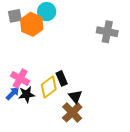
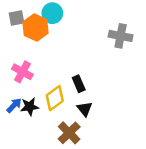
pink cross: (20, 78) -> (22, 72), moved
black rectangle: (62, 78) -> (79, 84), moved
brown cross: (72, 112) -> (69, 133), moved

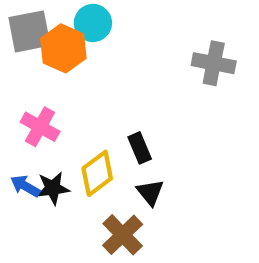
gray square: (16, 18) -> (29, 31), size x1.5
blue arrow: (14, 105) -> (25, 186), turned -105

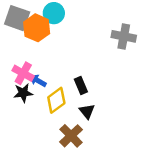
gray square: (29, 31) -> (17, 18), turned 30
blue arrow: (25, 186) -> (38, 81), moved
black star: (53, 188) -> (23, 93), moved

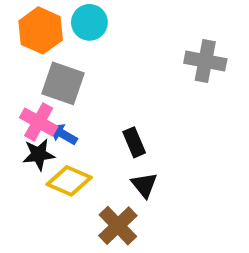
gray square: (17, 18) -> (63, 83), moved
orange hexagon: (37, 28) -> (41, 30), moved
yellow diamond: (56, 100) -> (69, 181), moved, turned 60

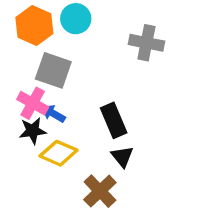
gray cross: (205, 61) -> (146, 43), moved
black rectangle: (134, 142) -> (114, 120), size x1.4

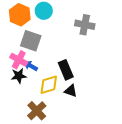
yellow diamond: (59, 153) -> (49, 85), moved, turned -40
black triangle: (122, 157) -> (71, 91), turned -32
brown cross: (100, 191) -> (37, 111), moved

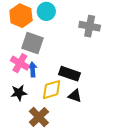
blue arrow: (31, 66) -> (33, 69), turned 56
black rectangle: (66, 70) -> (70, 74), turned -48
black star: (19, 76) -> (19, 93), moved

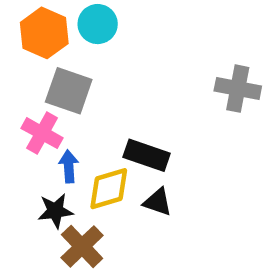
gray cross: (90, 26) -> (238, 89), moved
blue arrow: (33, 69) -> (69, 166), moved
black star: (19, 93) -> (55, 211), moved

